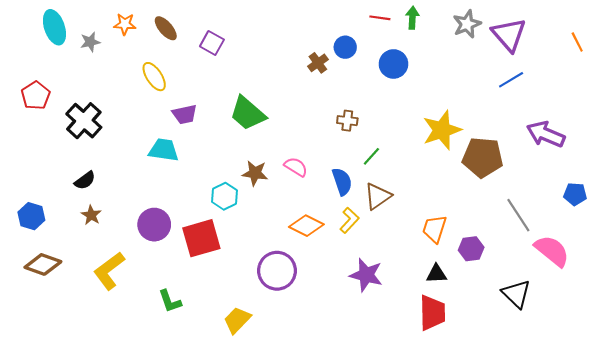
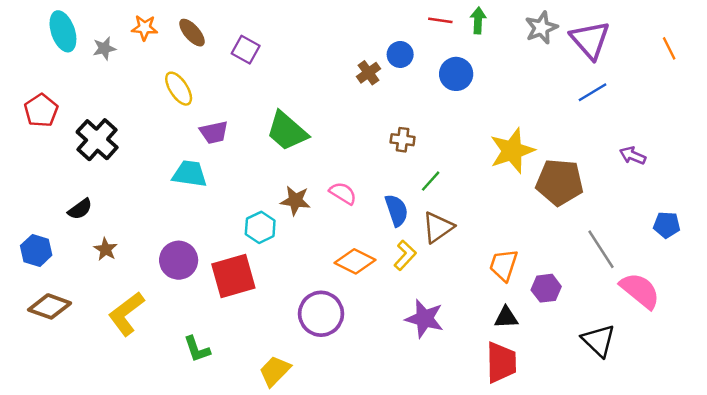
purple arrow: (546, 134) -> (633, 156), size x0.6
black semicircle: (85, 180) -> (80, 209), moved

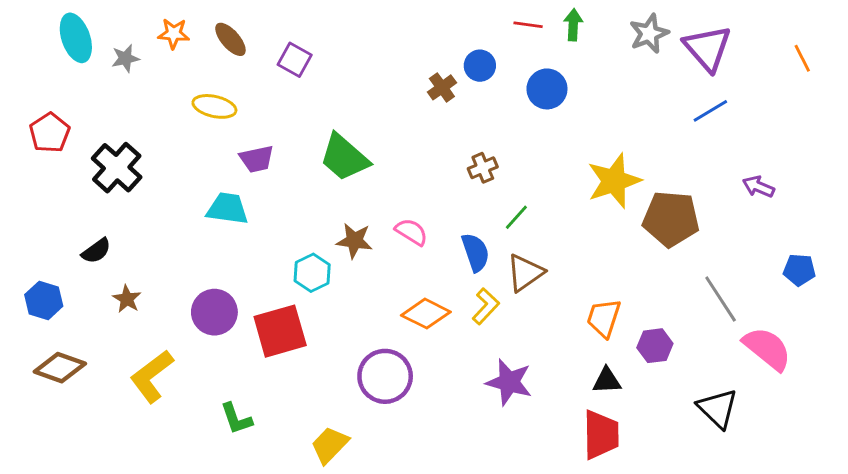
yellow ellipse: (179, 89) -> (214, 106), turned -44
brown cross: (403, 140) -> (483, 168), turned -30

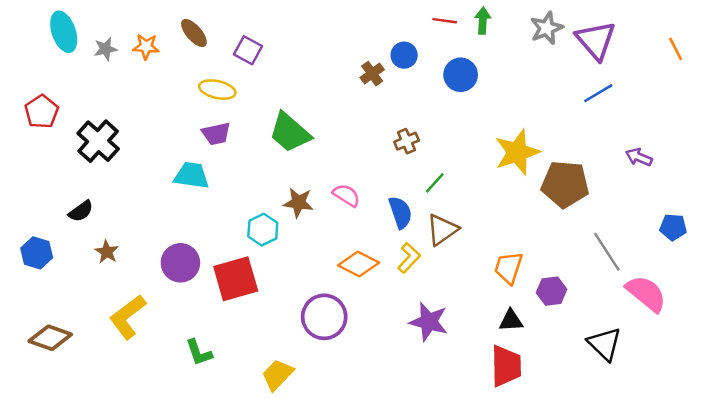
orange star: (174, 34) -> (146, 47), moved
yellow ellipse: (214, 106) -> (217, 90), moved
brown diamond: (60, 368) -> (50, 338), moved

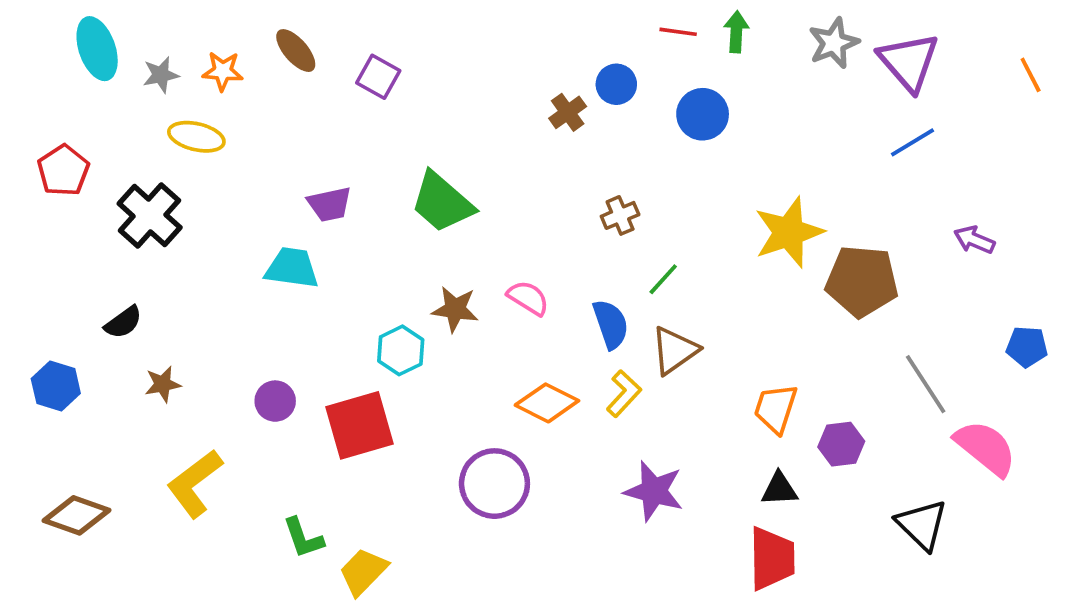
yellow ellipse: (217, 90) -> (196, 137), moved
brown star: (107, 252) -> (163, 384), turned 30
purple circle: (180, 263) -> (275, 401), size x0.7
yellow trapezoid: (278, 375) -> (363, 572), moved

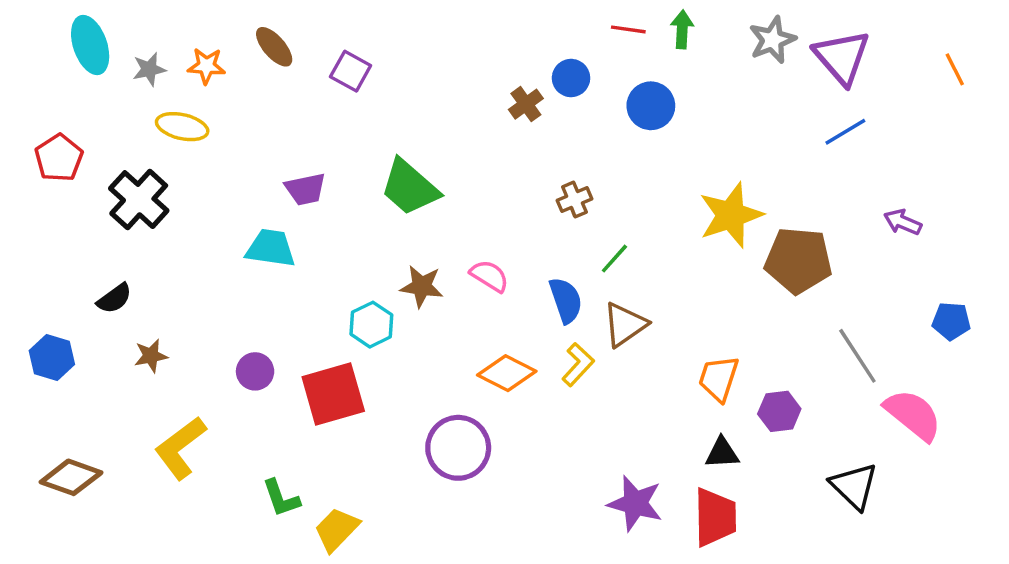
purple star: (654, 491) -> (635, 503), moved

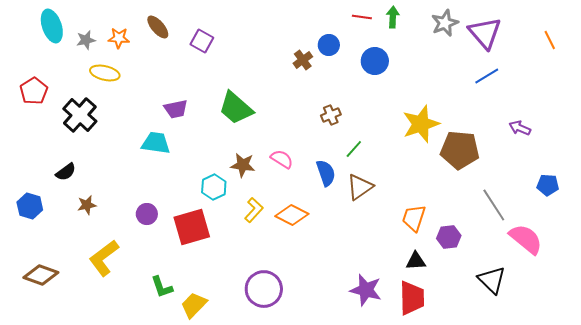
yellow L-shape: (578, 364) -> (254, 210), moved
purple circle: (458, 448) -> (264, 289), moved

